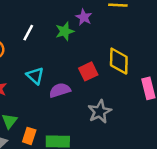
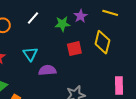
yellow diamond: (119, 61) -> (102, 42), moved
red square: (88, 71) -> (74, 49), moved

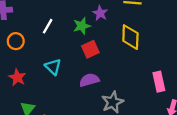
red square: (74, 49) -> (90, 49), moved
purple semicircle: (47, 70) -> (89, 80), moved

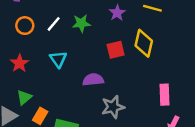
white line: (48, 26) -> (54, 24), moved
green star: (82, 26) -> (81, 23), moved
red square: (90, 49) -> (116, 50), moved

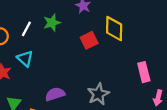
cyan triangle: (58, 59) -> (25, 59), moved
purple semicircle: (93, 80) -> (55, 94), moved

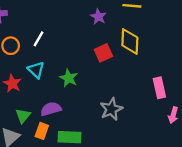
green star: (52, 23) -> (69, 78), moved, turned -30
purple semicircle: (55, 94) -> (51, 109), moved

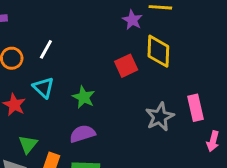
purple star: (98, 17) -> (132, 20), moved
purple semicircle: (51, 109) -> (82, 134), moved
gray star: (111, 109) -> (160, 117), moved

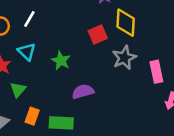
gray star: (160, 117) -> (124, 58), moved
purple semicircle: (82, 134) -> (83, 92), moved
green triangle: (28, 144) -> (18, 90), moved

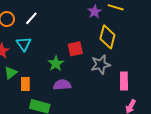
red square: (98, 34) -> (75, 49), moved
green star: (61, 61) -> (56, 64), moved
orange rectangle: (32, 116) -> (25, 84), moved, turned -32

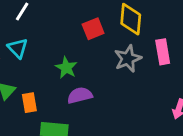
red square: (75, 49) -> (93, 29), moved
pink rectangle: (124, 81) -> (163, 52), moved

